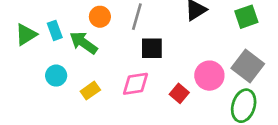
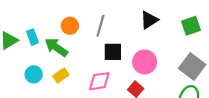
pink circle: (209, 76) -> (145, 62), moved
yellow rectangle: (90, 91) -> (61, 76), moved

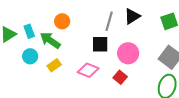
gray line: (100, 26) -> (109, 21), moved
cyan circle: (34, 74) -> (30, 56), moved
pink diamond: (99, 81) -> (88, 70), turned 30

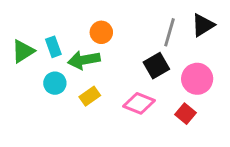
green arrow: (50, 40) -> (84, 60), turned -45
black square: (100, 44) -> (156, 66), turned -30

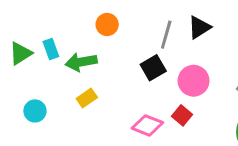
orange circle: (101, 32) -> (107, 24), moved
cyan circle: (55, 83) -> (35, 111), moved
pink diamond: (139, 103) -> (147, 125), moved

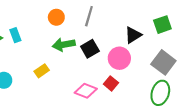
black triangle: (199, 27) -> (133, 35), moved
gray line: (166, 35) -> (89, 16), moved
green arrow: (81, 62) -> (64, 45), moved

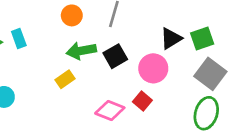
green square: (162, 25) -> (202, 38), moved
yellow rectangle: (42, 71) -> (65, 79), moved

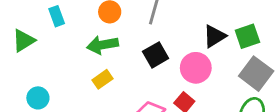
cyan rectangle: (19, 38) -> (57, 16), moved
green arrow: (81, 51) -> (102, 45), moved

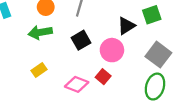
green square: (247, 36) -> (152, 15), moved
yellow rectangle: (102, 79) -> (39, 70), moved

